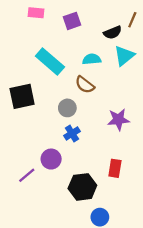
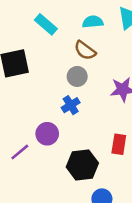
cyan rectangle: (50, 62) -> (46, 24), size x0.7
gray circle: (67, 108) -> (77, 76), moved

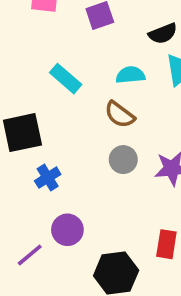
gray circle: (77, 76) -> (123, 160), moved
blue cross: (71, 105) -> (48, 178), moved

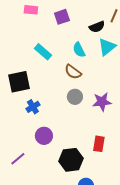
cyan semicircle: (130, 75) -> (79, 50), turned -112
purple line: (30, 255) -> (18, 159), moved

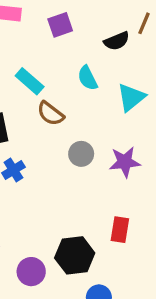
cyan triangle: (107, 47) -> (131, 97), moved
brown semicircle: (73, 72) -> (51, 114), moved
purple circle: (44, 136) -> (31, 272), moved

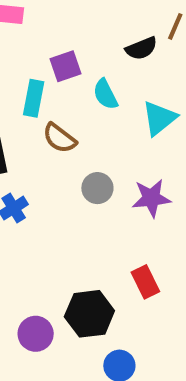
purple square: (60, 25) -> (66, 66), moved
cyan rectangle: (30, 81) -> (34, 98), turned 60
red rectangle: (120, 230) -> (145, 282), turned -35

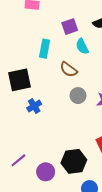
purple square: (66, 66) -> (70, 27), moved
brown semicircle: (60, 138) -> (69, 69), moved

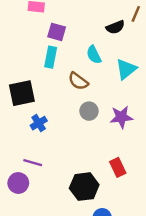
purple square: (70, 27) -> (57, 32), moved, turned 35
purple line: (18, 160) -> (33, 163), moved, turned 56
purple circle: (46, 172) -> (18, 183), moved

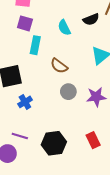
purple square: (57, 32) -> (25, 23), moved
cyan semicircle: (94, 55) -> (64, 28), moved
black hexagon: (84, 187) -> (54, 143), moved

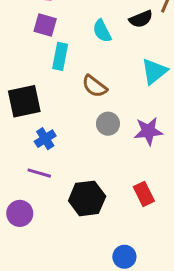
purple line: (20, 136) -> (39, 173), moved

